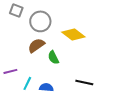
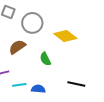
brown semicircle: (36, 45) -> (17, 47), moved
cyan line: (27, 83) -> (19, 85), turned 56

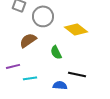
black line: (76, 84) -> (77, 74), moved
blue semicircle: (38, 89) -> (60, 85), moved

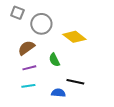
purple line: (13, 66) -> (29, 68), moved

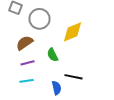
yellow diamond: (74, 37) -> (72, 32), turned -60
blue semicircle: (58, 93) -> (56, 88), turned 72

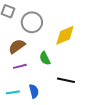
cyan line: (26, 81) -> (13, 92), moved
blue semicircle: (56, 88) -> (34, 91), moved

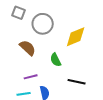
brown semicircle: (17, 46) -> (28, 48), turned 78
purple line: (20, 66) -> (31, 77), moved

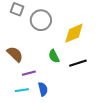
brown semicircle: (28, 48) -> (15, 54), moved
black line: (77, 82) -> (78, 63), moved, turned -30

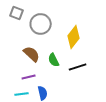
yellow diamond: (74, 33) -> (74, 37), turned -30
brown semicircle: (15, 54) -> (32, 54), moved

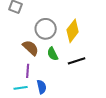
gray circle: (41, 24) -> (46, 29), moved
purple line: (29, 77) -> (28, 71), turned -72

